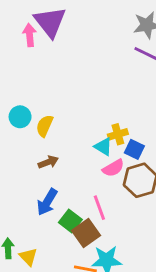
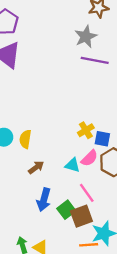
cyan triangle: (103, 147) -> (73, 165), moved
green square: (70, 221) -> (66, 210), turned 30
brown square: (86, 233) -> (81, 216), turned 30

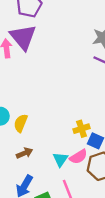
cyan triangle: (73, 165) -> (60, 159), turned 35

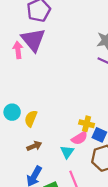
yellow cross: (82, 129) -> (87, 124), turned 32
pink semicircle: (78, 157) -> (80, 138), moved

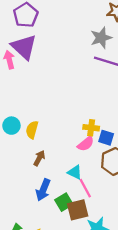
brown arrow: (34, 146) -> (39, 158), turned -32
cyan triangle: (67, 152) -> (75, 172), moved, turned -32

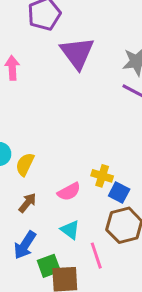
purple triangle: (24, 47) -> (77, 53), moved
pink semicircle: (86, 144) -> (69, 192), moved
pink line: (85, 188) -> (96, 256), moved

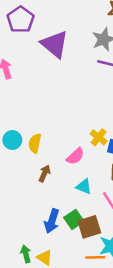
yellow cross: (102, 176) -> (99, 137), turned 35
blue arrow: (25, 245) -> (52, 221), moved

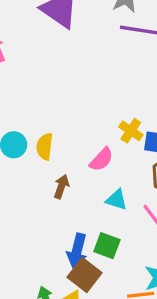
green square: (74, 219) -> (107, 246), turned -30
brown square: (89, 227) -> (84, 275), moved, turned -30

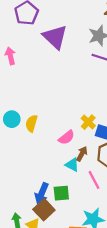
brown arrow: (61, 186) -> (82, 154), moved
green square: (107, 246) -> (61, 193), turned -35

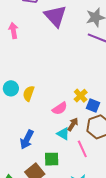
blue arrow: (42, 193) -> (27, 139), moved

